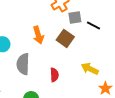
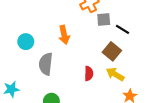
brown square: (65, 38) -> (112, 51), moved
red semicircle: (54, 75) -> (89, 74), moved

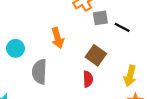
brown square: (112, 51) -> (96, 55), moved
yellow arrow: (115, 74) -> (130, 76), moved, turned -102

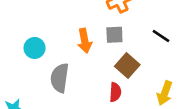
gray square: (100, 18) -> (114, 35), moved

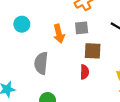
cyan circle: (35, 48) -> (22, 24), moved
brown square: (127, 65) -> (93, 51), turned -36

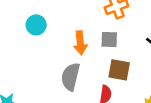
gray semicircle: (41, 63) -> (70, 77), moved

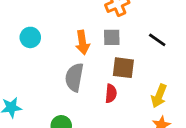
cyan circle: (36, 25) -> (30, 37), moved

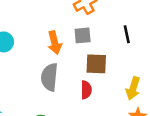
black line: (157, 40) -> (127, 34), turned 48

